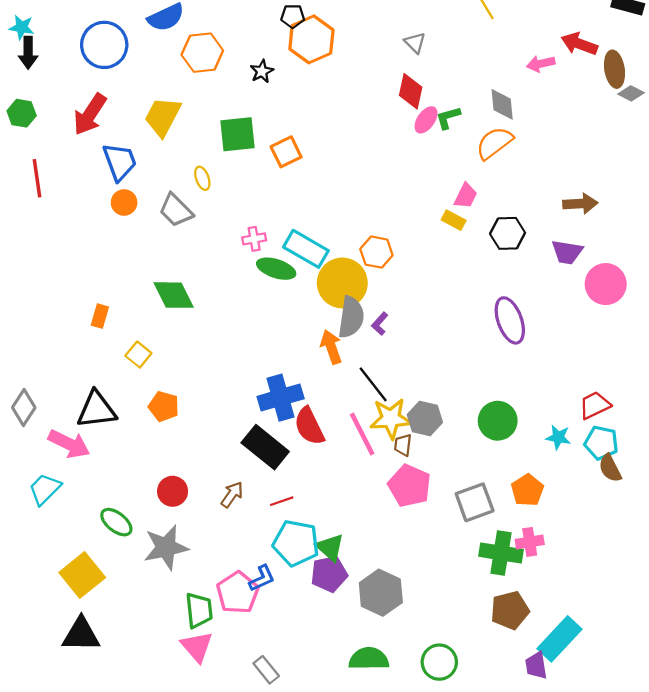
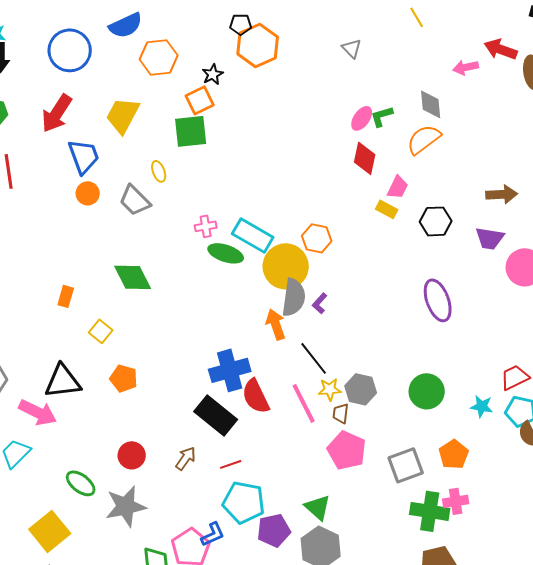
red diamond: (411, 91) -> (365, 158), moved
orange square: (286, 152) -> (200, 100), moved
yellow star: (391, 419) -> (330, 389), size x0.6
green triangle: (330, 547) -> (318, 507), moved

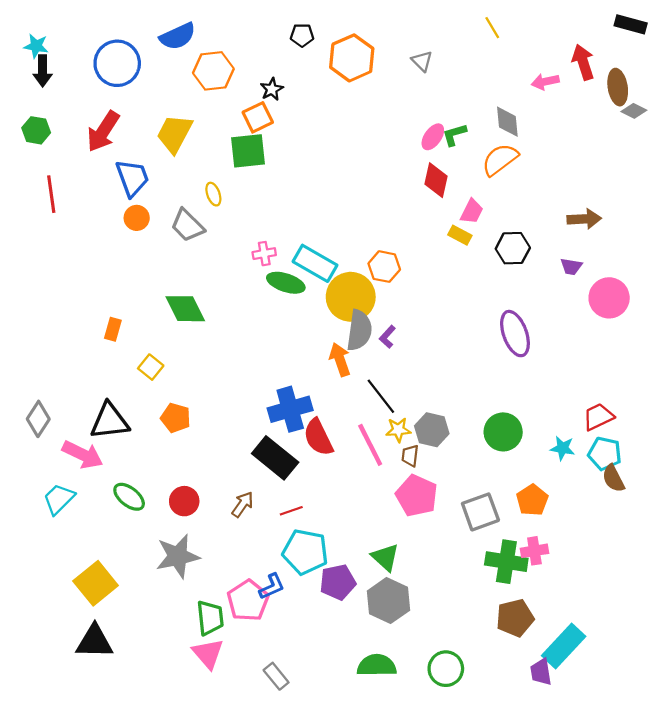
orange hexagon: (258, 45) -> (352, 58), moved
red arrow: (501, 49) -> (583, 62), turned 52
purple trapezoid: (490, 238) -> (571, 267), size x0.7
green ellipse: (81, 483) -> (129, 497), moved

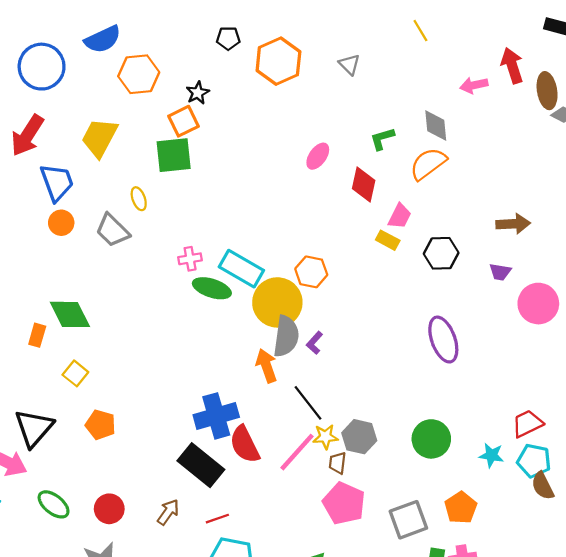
pink ellipse: (433, 137) -> (318, 156), moved
green diamond: (185, 309) -> (70, 314), moved
black triangle: (110, 421) -> (34, 428), turned -42
pink line: (370, 445) -> (297, 452), turned 69

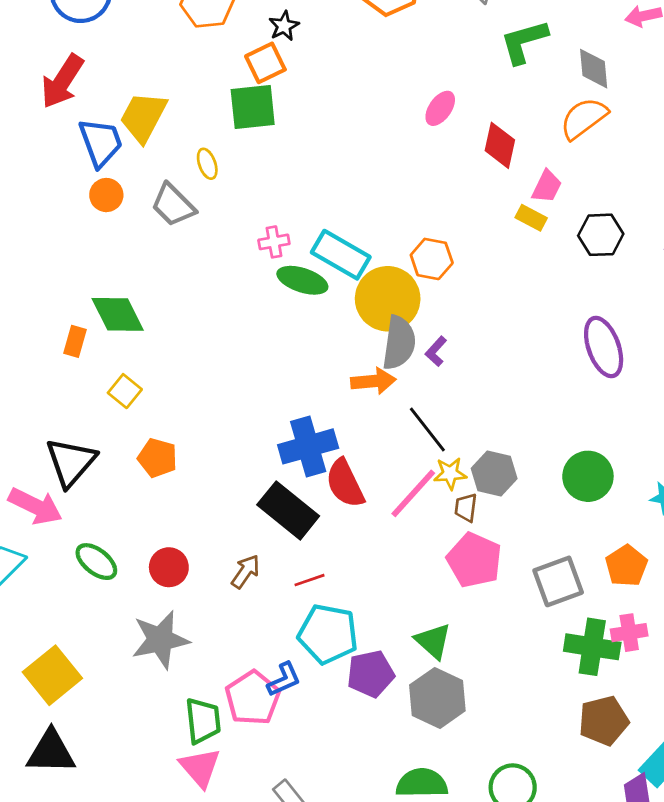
yellow trapezoid: (99, 138) -> (143, 117), moved
green L-shape: (382, 139) -> (524, 42), moved, size x1.5
orange arrow: (266, 366) -> (373, 381), turned 104

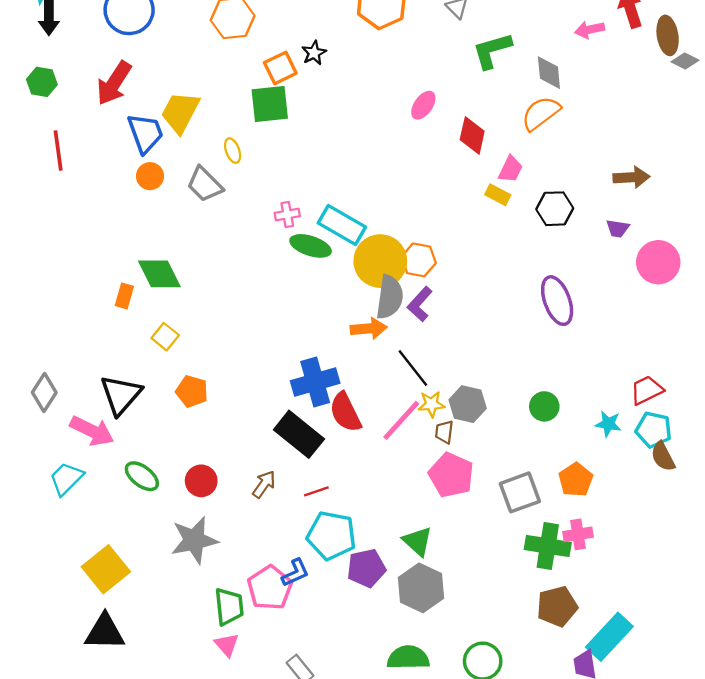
black star: (284, 26) -> (314, 53), moved
orange hexagon: (432, 259) -> (419, 260), moved
purple L-shape: (436, 351) -> (420, 304), size x1.4
green circle: (588, 476) -> (544, 406), size x0.7
pink triangle: (200, 768) -> (227, 645), size x0.7

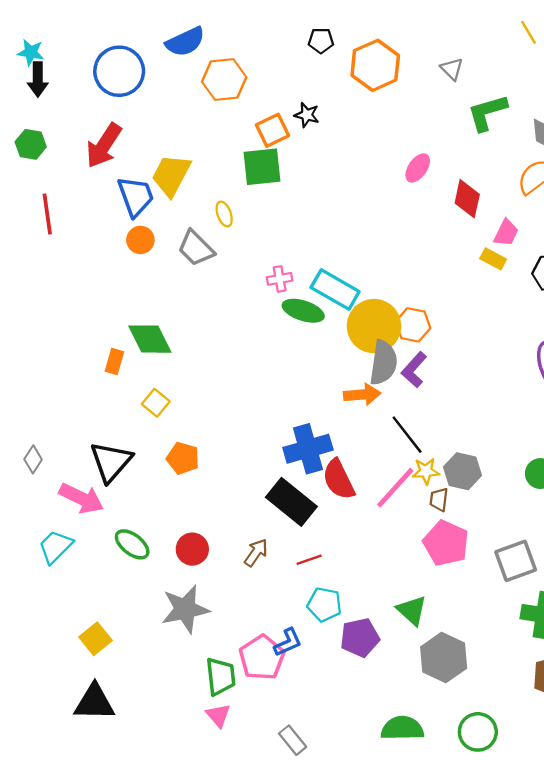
black star: (314, 53) -> (307, 115), turned -30
gray diamond: (44, 392) -> (33, 459), size x0.7
cyan pentagon: (331, 536) -> (324, 605), size x0.7
yellow square: (106, 569) -> (96, 639), size x0.7
gray hexagon: (421, 588) -> (444, 658), moved

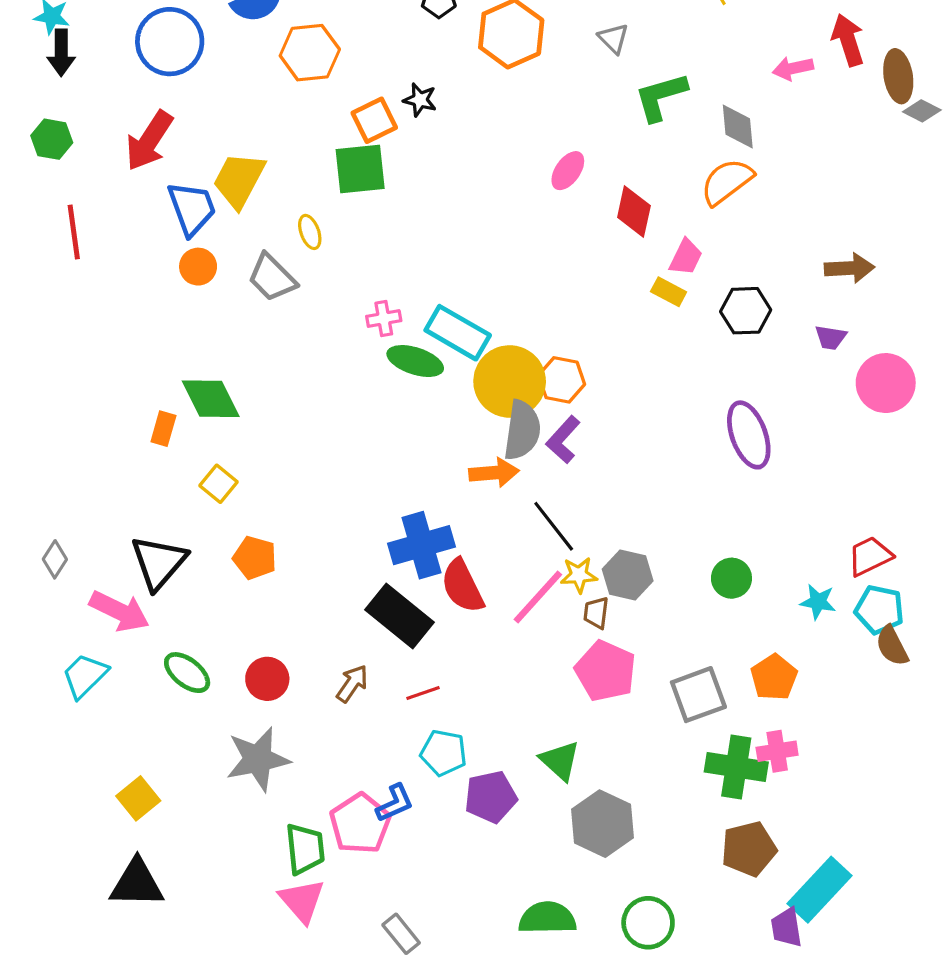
pink triangle: (218, 715) -> (302, 901), size x1.4

